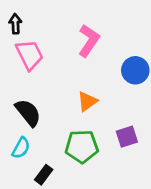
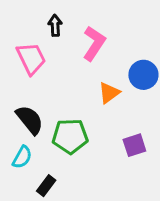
black arrow: (15, 24) -> (55, 25), moved
orange triangle: (87, 101) -> (109, 93), moved
green pentagon: (82, 146) -> (70, 136), moved

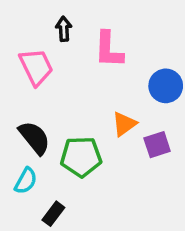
pink L-shape: (94, 43) -> (109, 50), turned 148
orange triangle: (109, 93) -> (124, 124), moved
purple square: (134, 145) -> (157, 145), moved

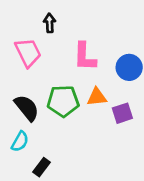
pink L-shape: (109, 50) -> (85, 57), moved
orange triangle: (124, 124) -> (97, 97), turned 30
green pentagon: (81, 157) -> (63, 101), moved

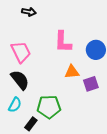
black arrow: (50, 23) -> (29, 12), moved, turned 104
pink trapezoid: (28, 53) -> (21, 52), moved
green pentagon: (63, 101) -> (49, 107), moved

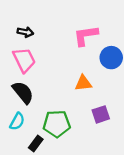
black arrow: (29, 12) -> (25, 32), moved
pink L-shape: (63, 42) -> (86, 36), moved, turned 80
purple square: (91, 84) -> (101, 114), moved

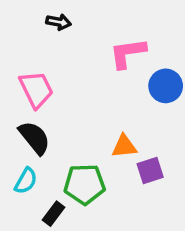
black arrow: (25, 32) -> (59, 22), moved
orange triangle: (83, 83) -> (124, 146), moved

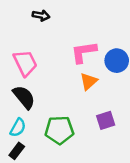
pink L-shape: (128, 53) -> (84, 52), moved
orange triangle: (124, 146) -> (89, 81), moved, turned -36
black rectangle: (53, 214) -> (17, 151), moved

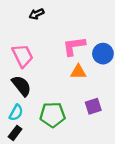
black arrow: (41, 15) -> (36, 14), turned 144
orange triangle: (89, 81) -> (78, 72), turned 42

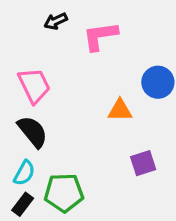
pink L-shape: (74, 46) -> (100, 36), moved
green pentagon: (53, 115) -> (64, 193), moved

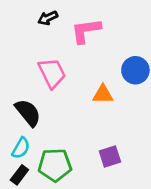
pink trapezoid: (34, 86) -> (52, 73), moved
purple square: (143, 163) -> (110, 156), moved

